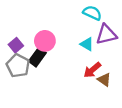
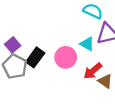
pink circle: (45, 41) -> (66, 57), moved

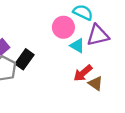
pink circle: (66, 57) -> (63, 27), moved

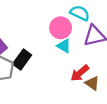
cyan triangle: (77, 46) -> (64, 46), moved

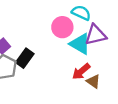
cyan triangle: (64, 46) -> (80, 44), moved, size x1.5

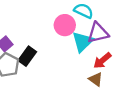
cyan triangle: (80, 44) -> (82, 42), turned 45
red arrow: (81, 71) -> (102, 60), moved

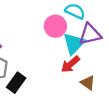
black rectangle: (27, 56) -> (16, 83), moved
red arrow: (102, 60) -> (70, 64), moved

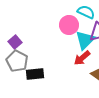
black rectangle: (16, 83) -> (35, 74), turned 48

